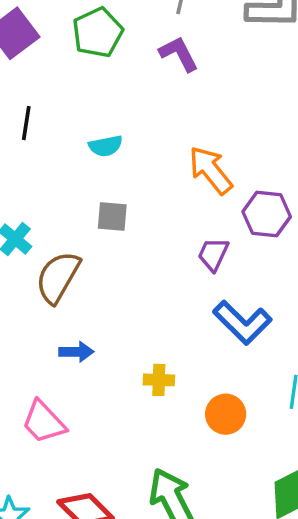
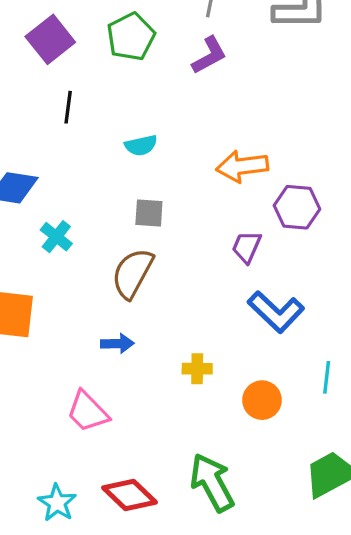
purple L-shape: (179, 54) -> (209, 55), turned 90
black line: (26, 123) -> (68, 107), moved
orange arrow: (211, 170) -> (242, 166), turned -57
brown semicircle: (58, 277) -> (132, 273), moved

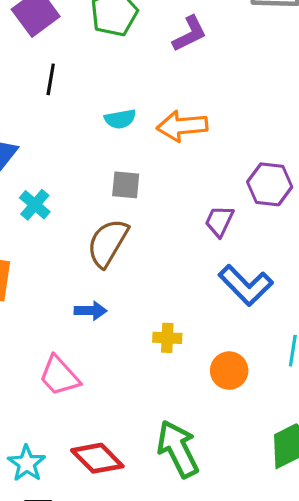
orange arrow: (242, 166) -> (182, 126), moved

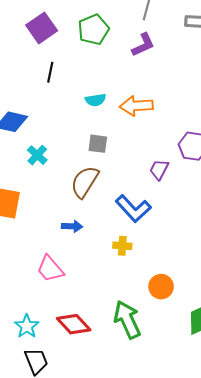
blue L-shape: (246, 285) -> (133, 209), moved
orange circle: (229, 371) -> (161, 287), moved

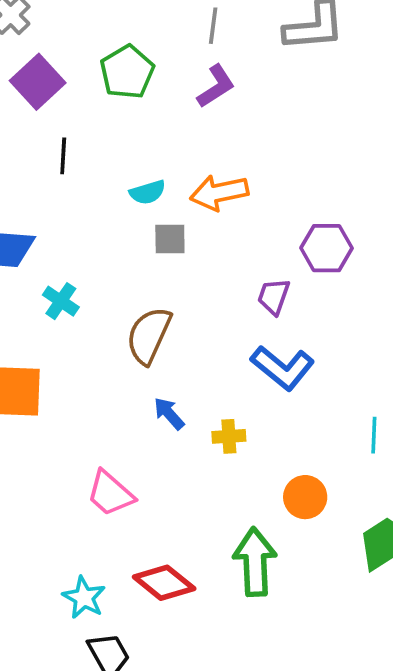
gray square: (98, 144) -> (170, 239), moved
blue L-shape: (133, 209) -> (283, 368), moved
blue arrow: (72, 226) -> (169, 414), moved, turned -126
green arrow: (127, 320) -> (255, 562), turned 30

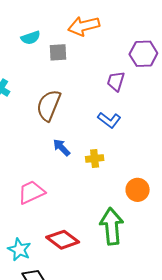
cyan semicircle: (148, 192) -> (31, 38), moved
blue L-shape: (283, 368) -> (109, 120), moved, size x0.7
pink trapezoid: (110, 493) -> (31, 192), turned 116

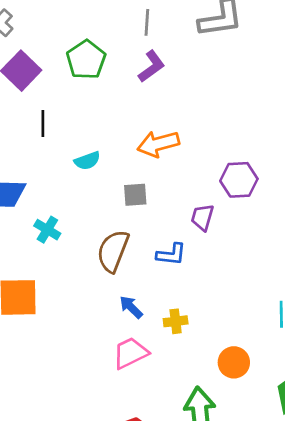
gray square: (58, 52) -> (135, 195), moved
blue L-shape: (109, 120) -> (171, 254), moved, turned -30
pink trapezoid: (31, 192) -> (130, 353), moved

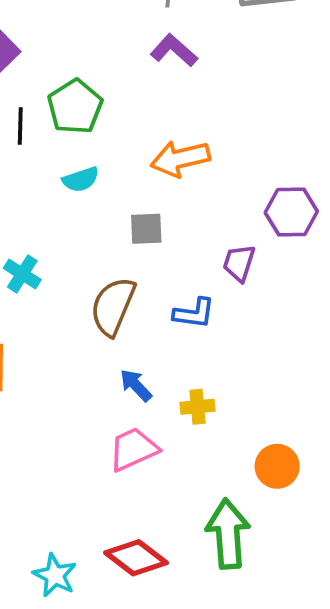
green pentagon: (86, 60) -> (75, 107), moved
purple L-shape: (151, 66) -> (174, 50), turned -104

